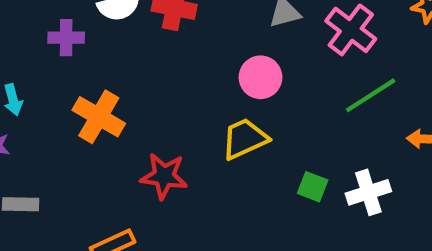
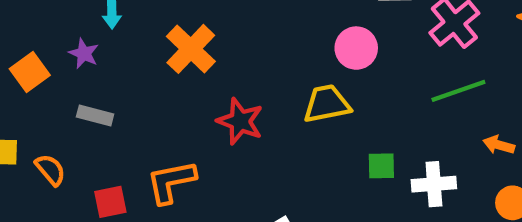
green square: (313, 187) -> (381, 166), turned -36

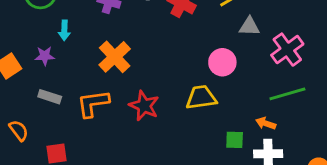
purple star: (84, 53) -> (45, 56), turned -30
orange arrow: (499, 145) -> (266, 123), moved
orange L-shape: (171, 182) -> (93, 103), moved

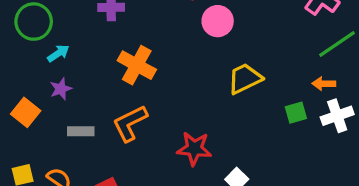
cyan arrow: (64, 30) -> (58, 53), moved, turned -108
pink circle: (222, 62) -> (218, 21), moved
red star: (144, 106) -> (194, 149), moved

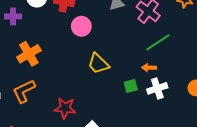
orange cross: (137, 65) -> (29, 54), turned 30
yellow trapezoid: (245, 79) -> (98, 64), turned -110

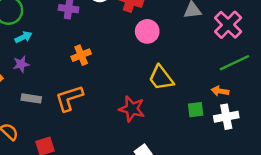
orange cross: (29, 54) -> (81, 55), size x0.7
red star: (65, 108) -> (132, 109), moved

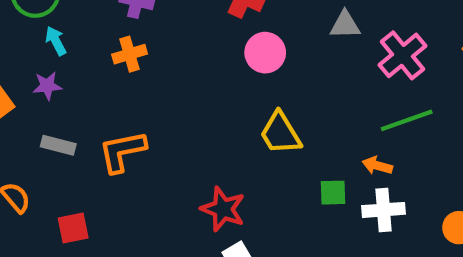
cyan arrow: (23, 37) -> (56, 41), turned -98
orange cross: (81, 55) -> (130, 54), moved
red star: (132, 109) -> (223, 209), moved

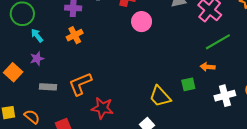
yellow trapezoid: (280, 133) -> (160, 96), moved
red star: (223, 209) -> (102, 108), moved
white cross: (383, 210) -> (225, 96), moved

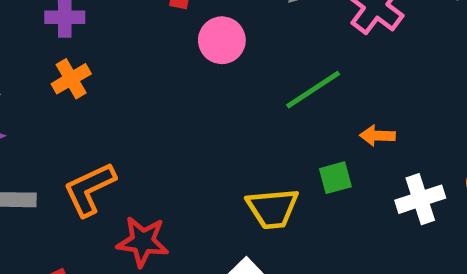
green line: (218, 42) -> (313, 90), moved
yellow trapezoid: (160, 96) -> (273, 208), turned -50

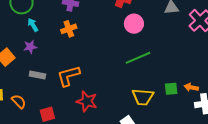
green line: (313, 90) -> (138, 58), moved
orange arrow: (377, 136) -> (191, 87), moved

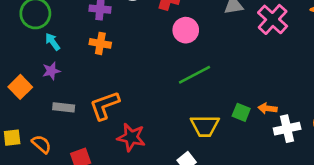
orange cross: (69, 29) -> (100, 43), turned 35
green square: (171, 89) -> (241, 112), turned 32

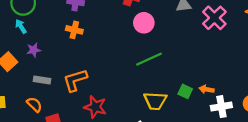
cyan arrow: (53, 42) -> (21, 26), moved
orange semicircle: (41, 144) -> (34, 105), moved

